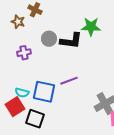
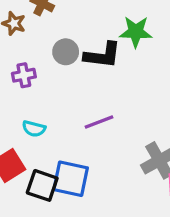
blue square: (44, 92) -> (71, 179), moved
cyan semicircle: (22, 93) -> (34, 129), moved

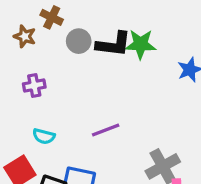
gray circle: (66, 52) -> (79, 41), moved
black L-shape: (102, 55) -> (114, 44), moved

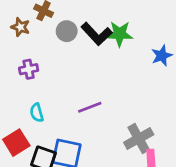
black L-shape: (114, 44) -> (97, 34), turned 40
cyan semicircle: (44, 136) -> (37, 113), turned 60

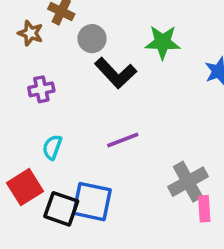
black L-shape: (97, 34) -> (116, 73), moved
cyan semicircle: (37, 113) -> (52, 147), turned 36

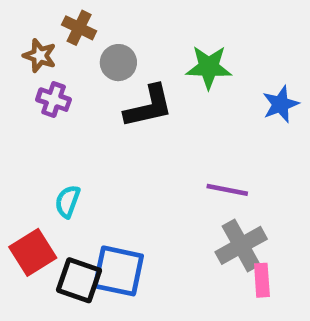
black L-shape: (116, 73) -> (149, 107), turned -60
purple cross: (41, 89) -> (54, 100), moved, turned 30
purple line: (123, 140) -> (227, 190), moved, turned 32

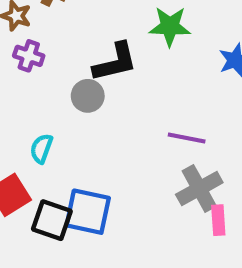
gray circle: (118, 63) -> (88, 96), moved

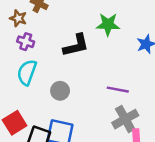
gray circle: (88, 96) -> (60, 91), moved
cyan semicircle: (41, 149) -> (27, 72), moved, size x1.5

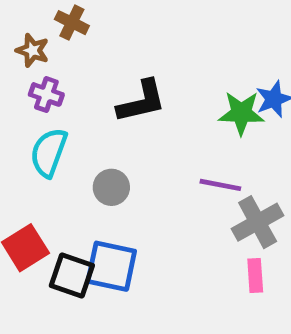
green star: (108, 24) -> (241, 113), moved
gray cross: (125, 119) -> (258, 222), moved

